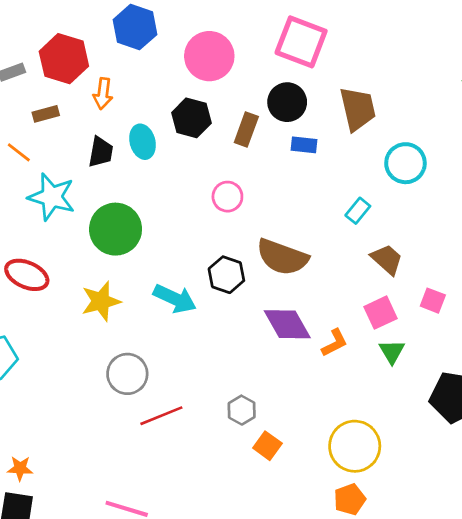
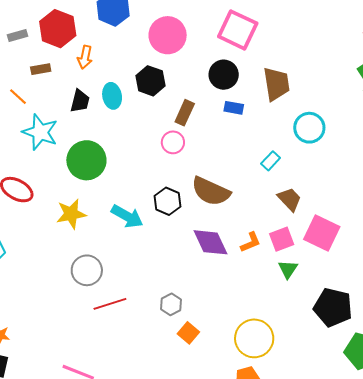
brown rectangle: (246, 129) -> (185, 113), moved
pink square: (433, 301) -> (322, 233), size x1.8
orange L-shape: (335, 343) -> (251, 242), moved

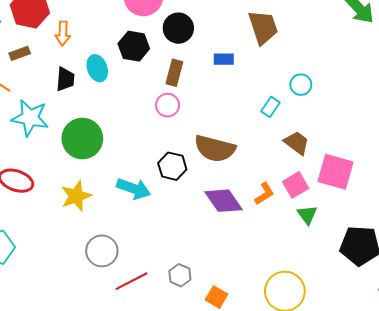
black circle: (224, 75) -> (178, 28), moved
cyan circle: (309, 128) -> (301, 85), moved, size x0.7
gray hexagon: (171, 304) -> (180, 275), moved

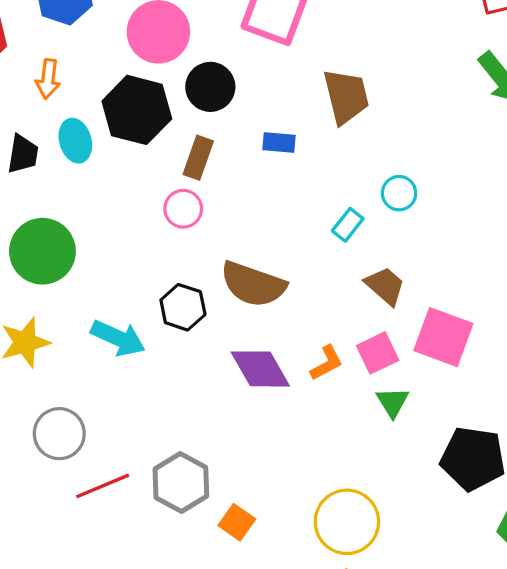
orange arrow: (63, 33) -> (48, 79), moved
black hexagon: (134, 46) -> (137, 110), size x1.4
gray hexagon: (180, 275) -> (181, 482), size x1.6

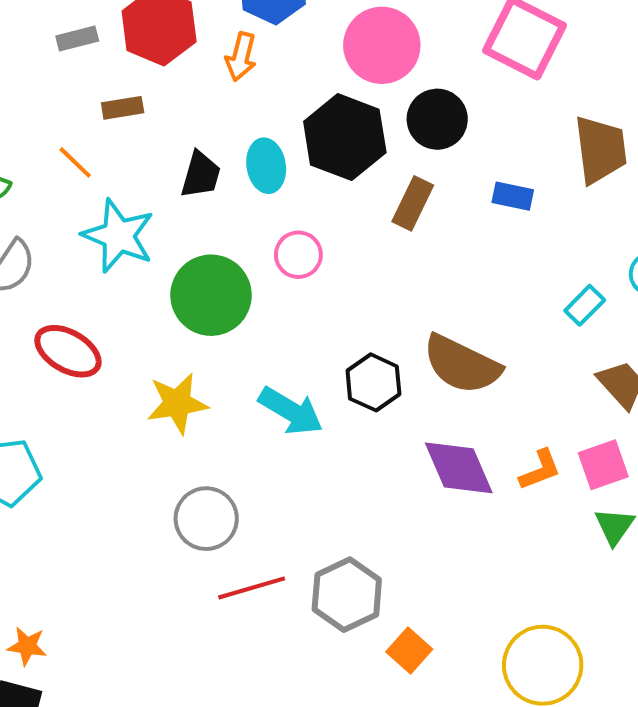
orange arrow: (48, 79) -> (241, 57), moved
pink circle: (183, 209) -> (298, 255), moved

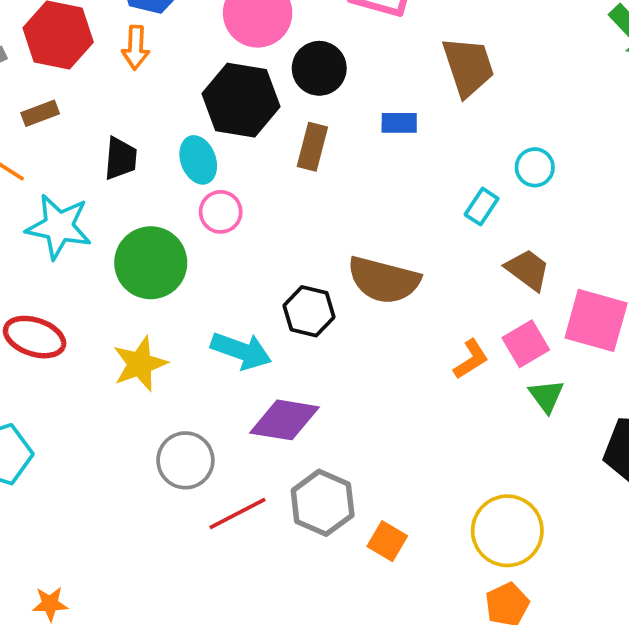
cyan ellipse: (266, 166) -> (198, 160), moved
purple diamond: (459, 468) -> (285, 420), moved, turned -46

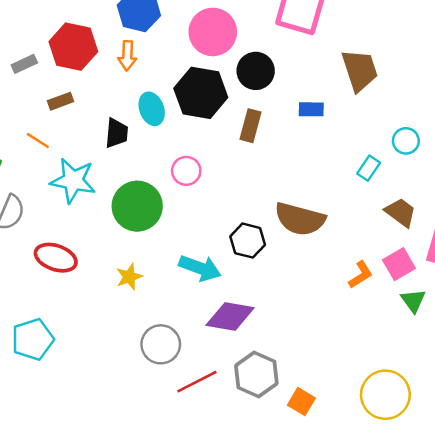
cyan ellipse: (198, 160) -> (152, 109), moved
yellow star: (140, 364) -> (129, 277), size x0.7

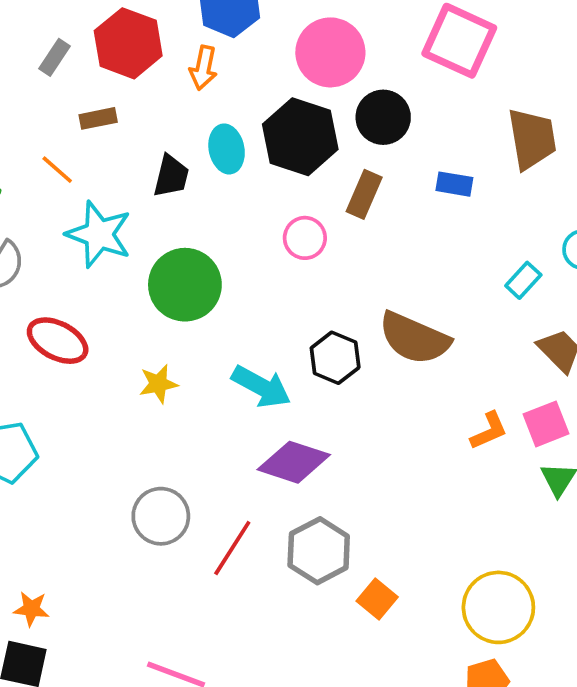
gray rectangle: (24, 64) -> (55, 57), turned -40
pink circle: (186, 171) -> (305, 238), moved
gray circle: (161, 344) -> (161, 516), moved
red line: (197, 382) -> (232, 548), turned -39

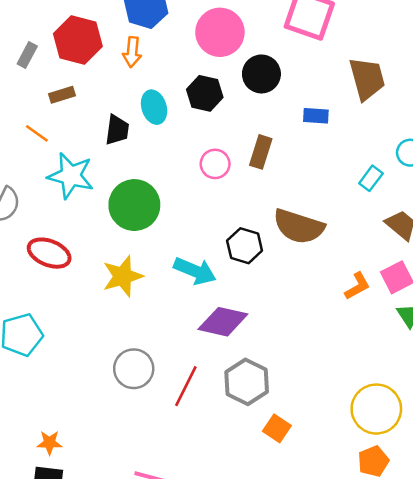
black hexagon: (300, 137) -> (205, 93), size x0.7
brown rectangle: (364, 194) -> (261, 152), moved
yellow star: (158, 384) -> (123, 276), size x1.5
orange square: (377, 599) -> (277, 428), moved

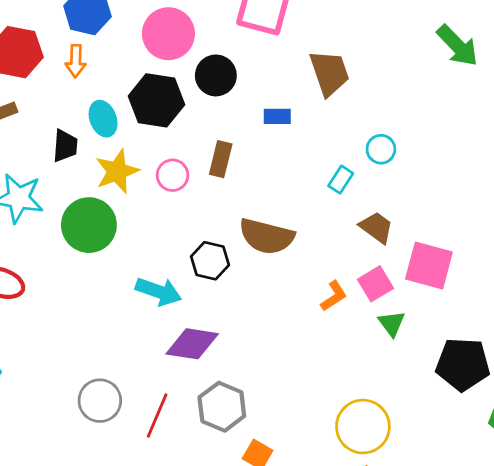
black hexagon: (205, 93) -> (156, 100), size x1.4
yellow star: (123, 276) -> (117, 171), moved

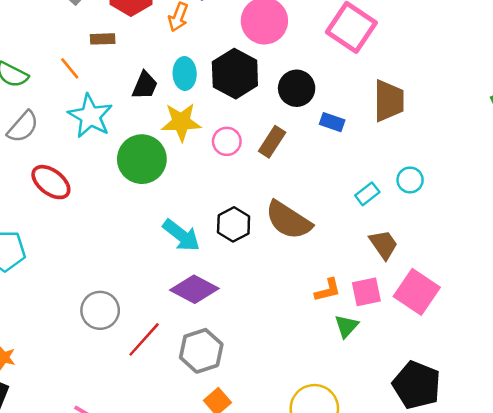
black circle: (216, 75) -> (297, 88), moved
green triangle: (392, 323) -> (347, 326), moved

